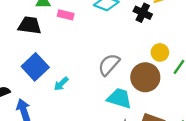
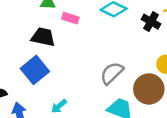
black trapezoid: (30, 25) -> (43, 37), moved
cyan arrow: (61, 84) -> (59, 106), moved

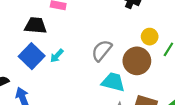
cyan arrow: (59, 106) -> (57, 56), moved

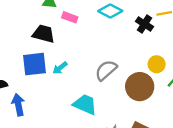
blue square: (32, 56) -> (35, 64), turned 30
cyan trapezoid: (113, 82) -> (85, 104), moved

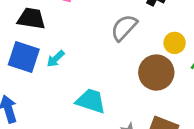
blue square: (35, 64) -> (24, 57), turned 30
gray semicircle: (106, 70) -> (124, 28), moved

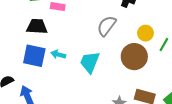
cyan arrow: (56, 59) -> (58, 54), turned 64
cyan trapezoid: (91, 101) -> (90, 62), moved, turned -80

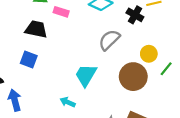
cyan arrow: (58, 54) -> (68, 102), moved
blue square: (34, 56) -> (29, 60), size x0.7

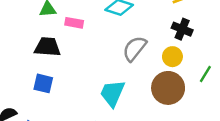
black cross: (135, 15) -> (182, 29), moved
yellow circle: (149, 54) -> (172, 57), moved

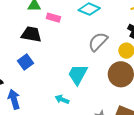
blue square: (43, 83) -> (25, 62), turned 35

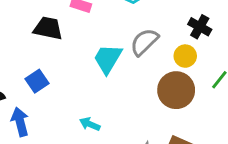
blue square: (25, 62) -> (37, 81), moved
cyan trapezoid: (78, 74) -> (108, 59), moved

